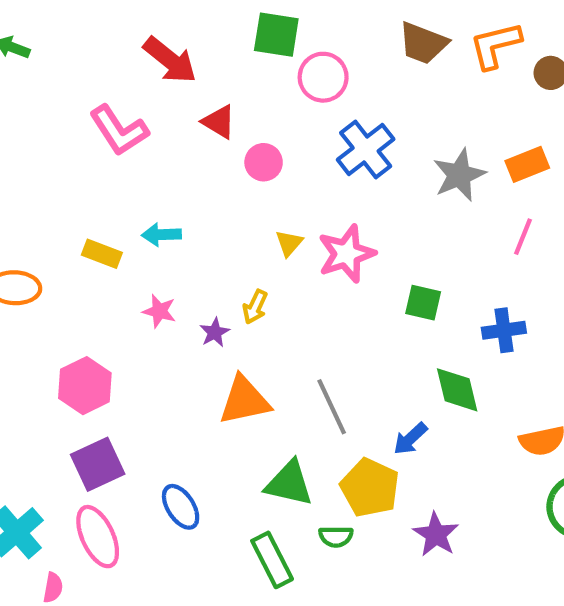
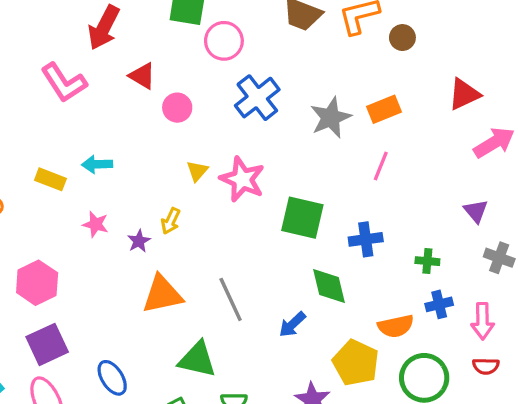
red arrow: (170, 60) -> (104, 28), turned 78
pink star: (347, 254) -> (242, 179), turned -30
green square: (423, 303) -> (302, 218), size x1.5
yellow pentagon: (370, 488) -> (356, 363), moved

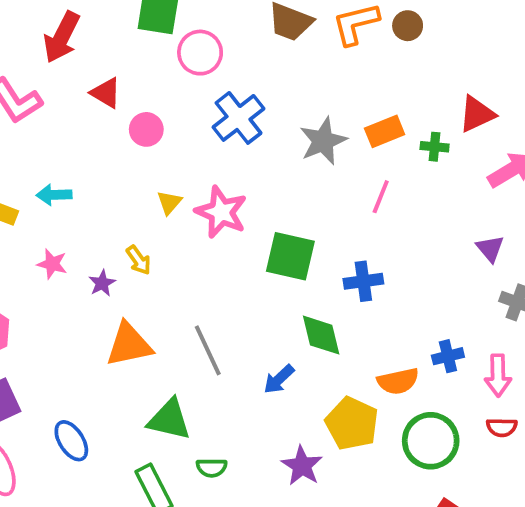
brown circle: (402, 38) -> (408, 26), moved
yellow arrow: (171, 221) -> (139, 260), turned -60
green cross: (427, 261) -> (435, 147), moved

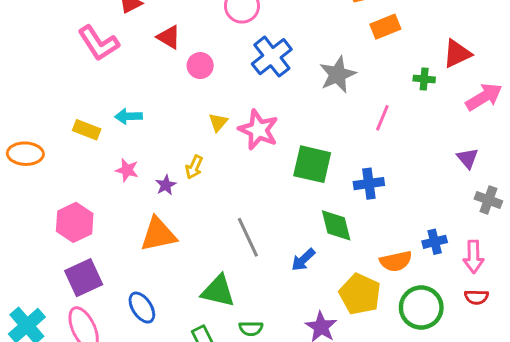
orange rectangle: (385, 131) -> (385, 27), moved
yellow arrow: (139, 260) -> (194, 167), turned 60
orange triangle: (129, 345) -> (158, 234), moved

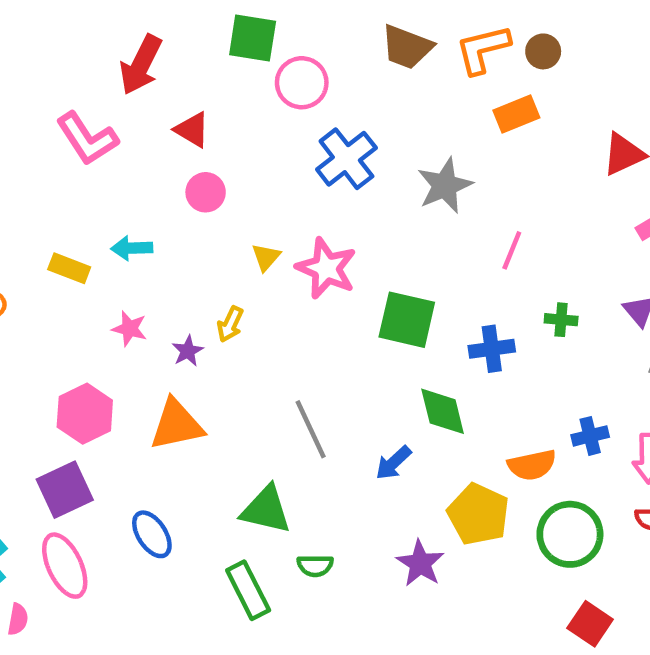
pink circle: (200, 66) -> (206, 192), moved
green cross: (424, 79) -> (561, 320), moved
pink hexagon: (75, 222) -> (85, 414), moved

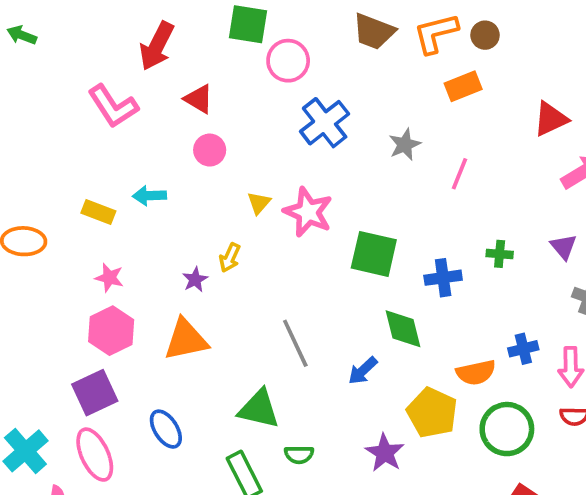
gray star: (445, 186) -> (405, 145), size x0.7
pink line: (512, 250) -> (459, 174), moved
pink star: (130, 329) -> (109, 278), moved

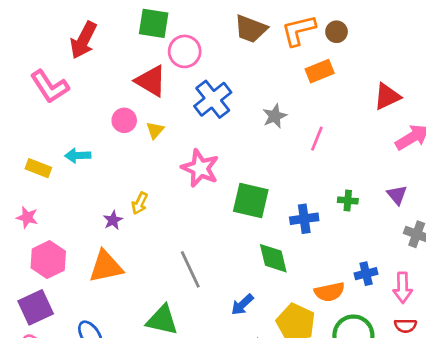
red triangle: (199, 99) -> (151, 81), moved, size x1.4
yellow triangle: (259, 203) -> (155, 130), moved
pink star: (109, 278) -> (27, 217), moved
blue arrow: (363, 371) -> (242, 305), moved

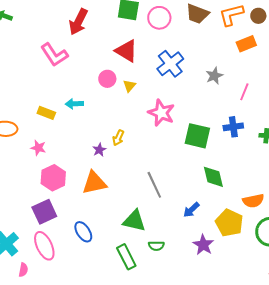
pink circle: (185, 51) -> (159, 18), moved
blue cross: (304, 219) -> (233, 127), moved

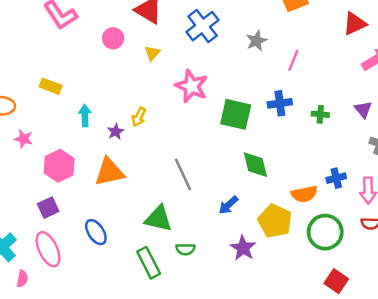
pink circle: (107, 79) -> (113, 38), moved
cyan arrow: (74, 104) -> (85, 116), moved, turned 90
pink star: (38, 148) -> (24, 139), moved
purple square: (44, 212) -> (48, 208), size x0.7

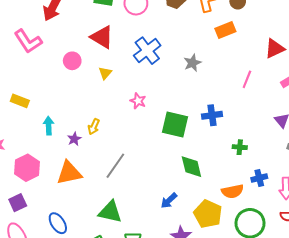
pink line: (293, 60) -> (247, 79), moved
pink star: (192, 86) -> (138, 101), size x0.6
green cross: (320, 114) -> (240, 147), moved
gray line: (183, 174) -> (115, 166), moved, turned 60

